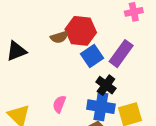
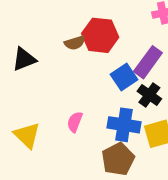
blue square: (92, 56) -> (124, 77), moved
black cross: (106, 85) -> (149, 95), moved

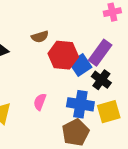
red hexagon: (100, 35) -> (63, 55), moved

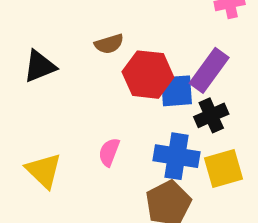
blue square: (80, 65) -> (176, 91), turned 30
black cross: (101, 80) -> (211, 115), turned 30

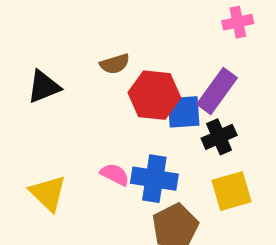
pink semicircle: (109, 152) -> (115, 174), turned 96
blue cross: (176, 156) -> (154, 179), moved

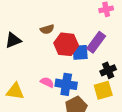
black cross: (219, 137) -> (108, 70), moved
yellow triangle: (48, 193) -> (15, 91), turned -36

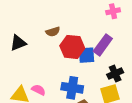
pink semicircle: (47, 82) -> (39, 90), moved

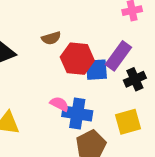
black cross: (115, 74) -> (135, 79), moved
pink semicircle: (39, 90) -> (59, 104), moved

